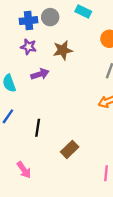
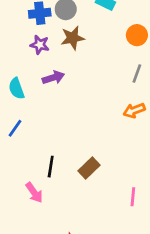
brown star: (63, 50) -> (73, 38), moved
black line: (38, 128) -> (51, 167), moved

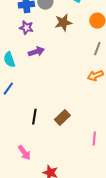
brown star: (73, 38) -> (63, 23), moved
pink arrow: (34, 193) -> (24, 153), moved

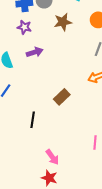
brown rectangle: (62, 118) -> (62, 97), moved
pink arrow: (24, 153) -> (52, 157), moved

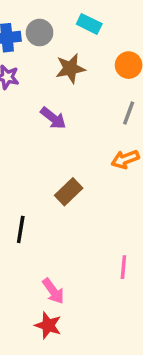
purple arrow: (35, 52) -> (53, 118), moved, turned 56

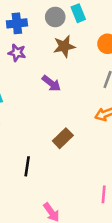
cyan rectangle: (89, 24) -> (78, 13), turned 42
gray circle: (40, 33) -> (55, 17), moved

